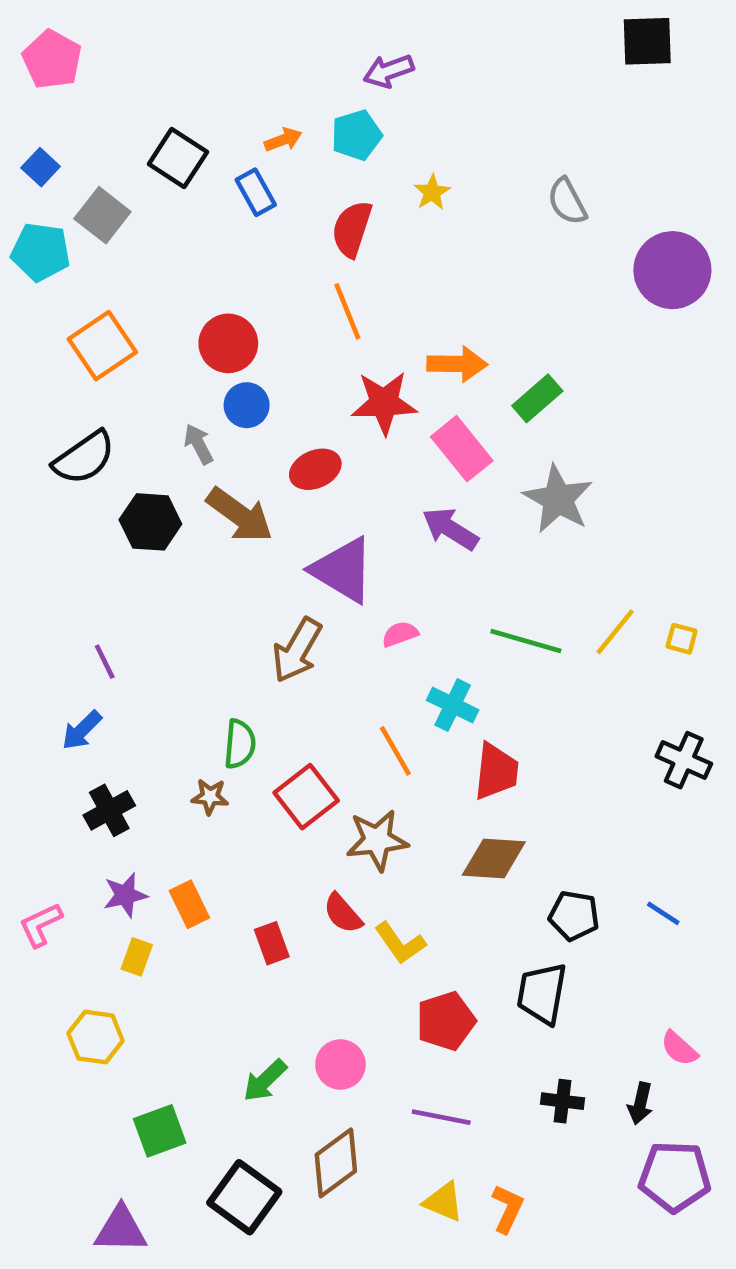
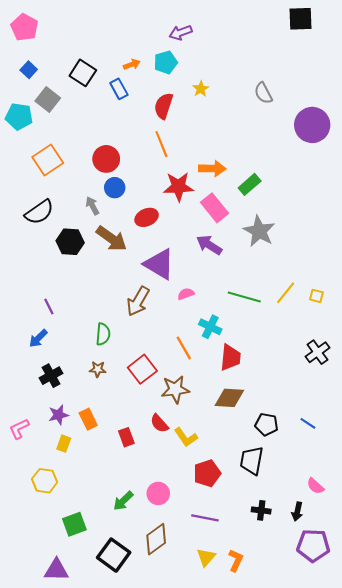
blue square: (41, 167) -> (29, 70), moved
green semicircle: (240, 744) -> (103, 334), moved
black cross: (684, 760) -> (318, 352), turned 30
yellow triangle: (443, 1202) -> (206, 557), turned 48

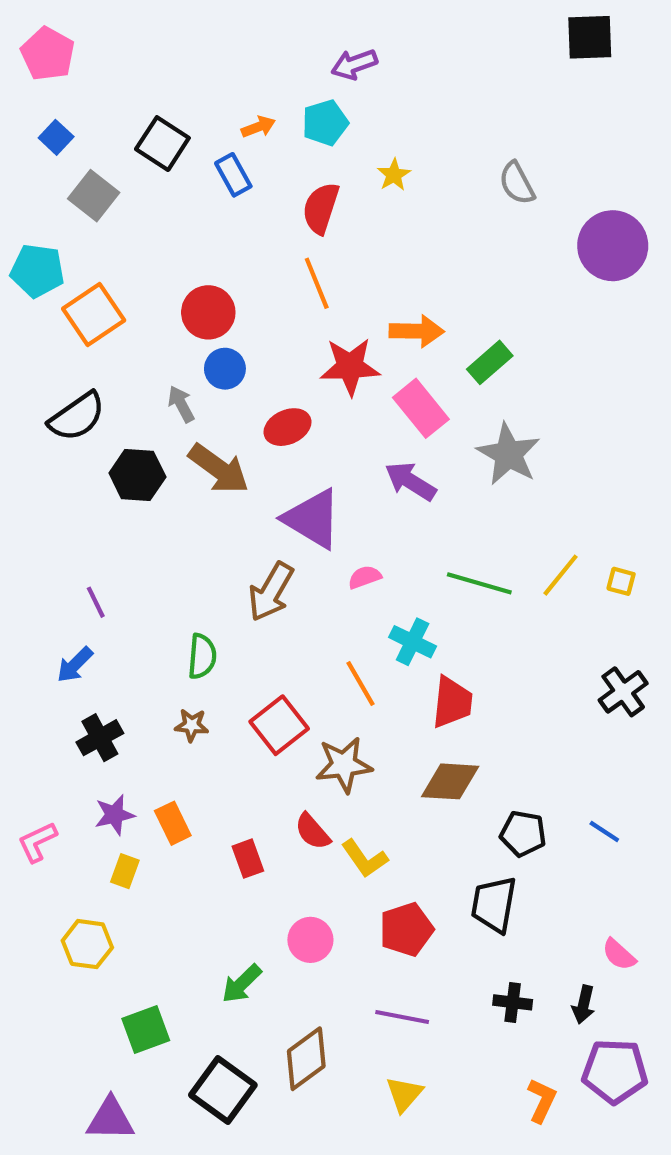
cyan pentagon: (19, 116) -> (37, 271), moved
pink circle: (158, 493) -> (310, 940), moved
orange L-shape: (236, 560) -> (542, 1100), moved

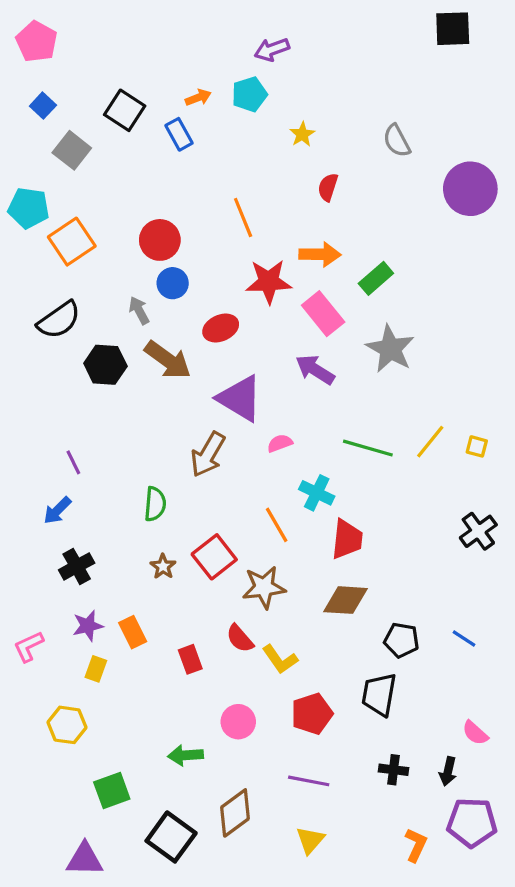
red semicircle: (321, 208) -> (328, 187), moved, size x0.7
brown star: (192, 725) -> (163, 566), moved, turned 30
green arrow: (242, 984) -> (185, 755), turned 40

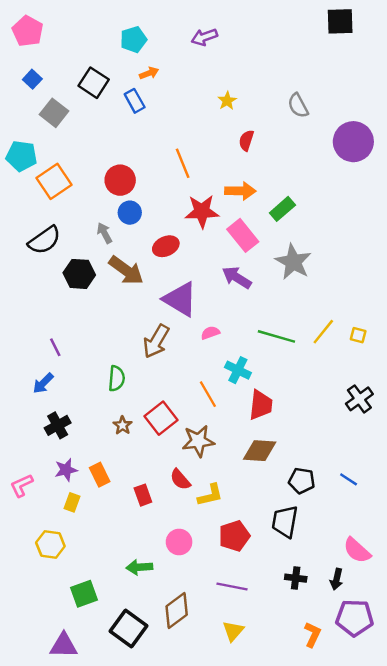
cyan pentagon: (249, 94) -> (133, 39), moved
yellow L-shape: (280, 659) -> (210, 495), turned -68
pink semicircle: (475, 733) -> (357, 550), size x1.4

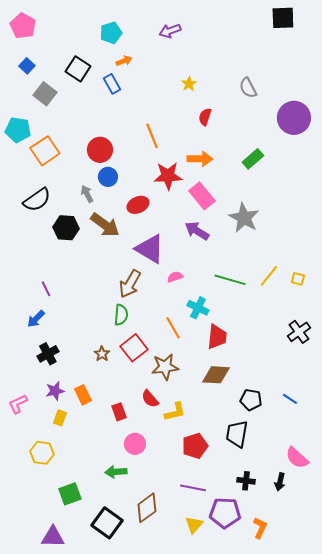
green rectangle: (282, 209) -> (253, 159), moved
green semicircle: (117, 378) -> (121, 315), moved
pink circle: (179, 542) -> (135, 444), moved
purple pentagon: (355, 618) -> (225, 513), moved

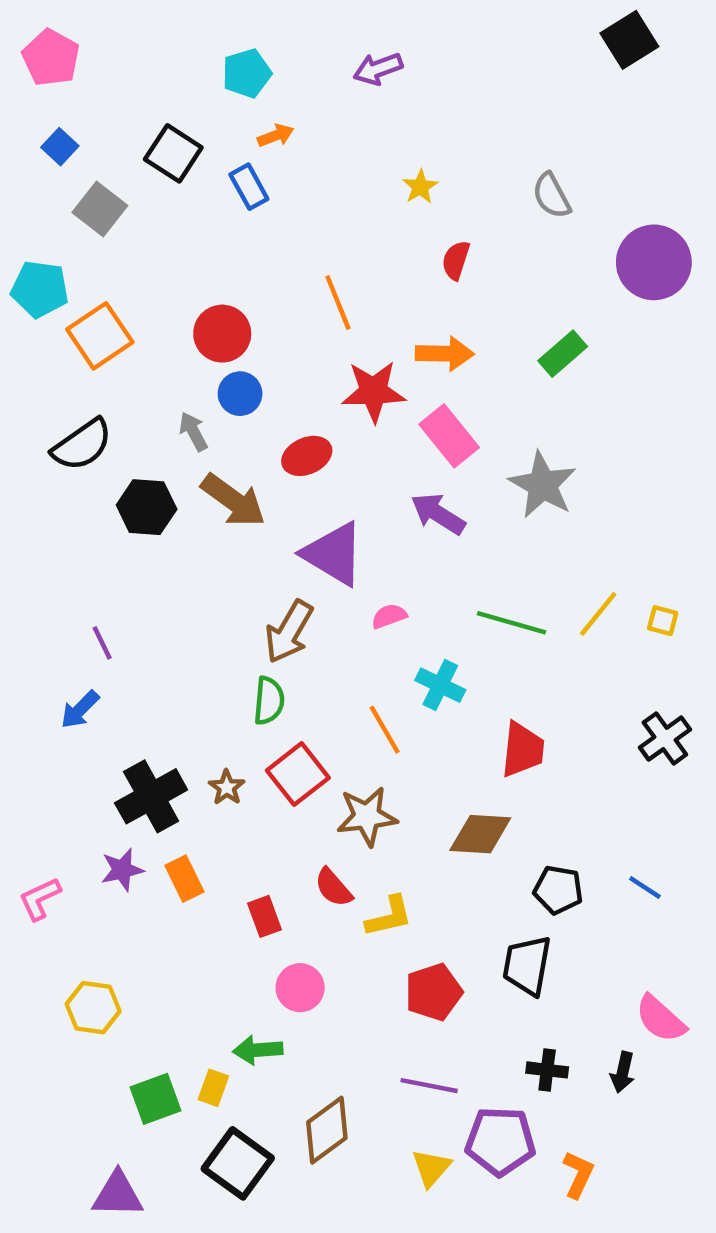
black square: (283, 18) -> (629, 40), turned -30
red trapezoid: (217, 337) -> (523, 750), moved
black cross: (48, 354) -> (151, 796), moved, size x1.4
yellow rectangle: (60, 418) -> (213, 1088), moved

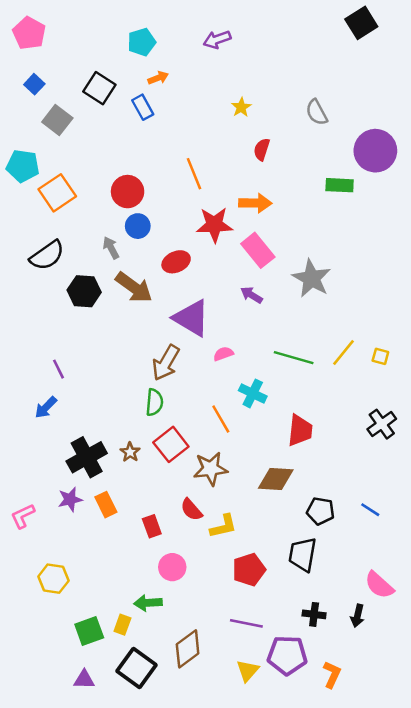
green rectangle: (563, 354) -> (340, 185), moved, turned 44
purple arrow: (438, 514) -> (251, 295), size x0.7
purple triangle: (118, 1195) -> (84, 680), moved, size x0.7

